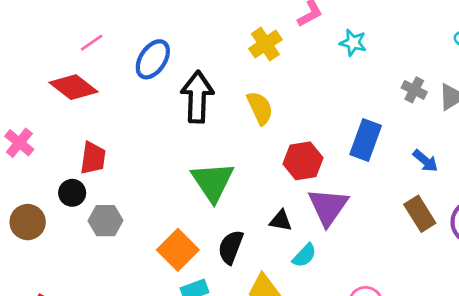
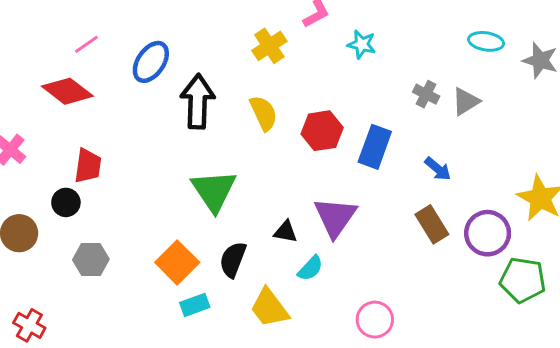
red hexagon: (303, 161) -> (322, 131), moved
gray hexagon: (106, 221) -> (91, 260), moved

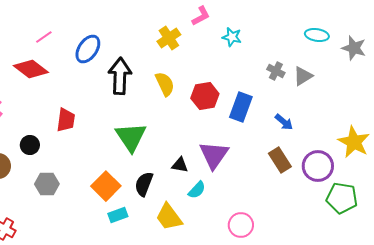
red trapezoid: (88, 166) -> (66, 120), moved

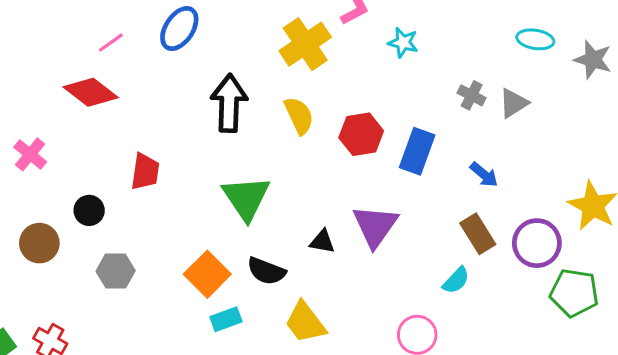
yellow cross: (169, 38) -> (305, 44), size x1.4
blue ellipse: (88, 49) -> (179, 29), moved
black semicircle: (144, 184) -> (266, 271), turned -90
cyan semicircle: (197, 190) -> (456, 280), moved

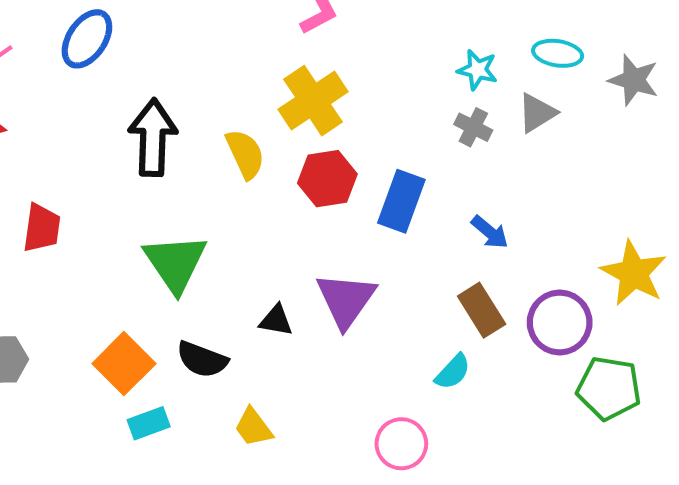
cyan star: (403, 43) -> (477, 70), moved
yellow cross: (305, 44) -> (313, 101), moved
gray triangle: (514, 103) -> (537, 113), moved
yellow trapezoid: (305, 322) -> (253, 427), size x0.7

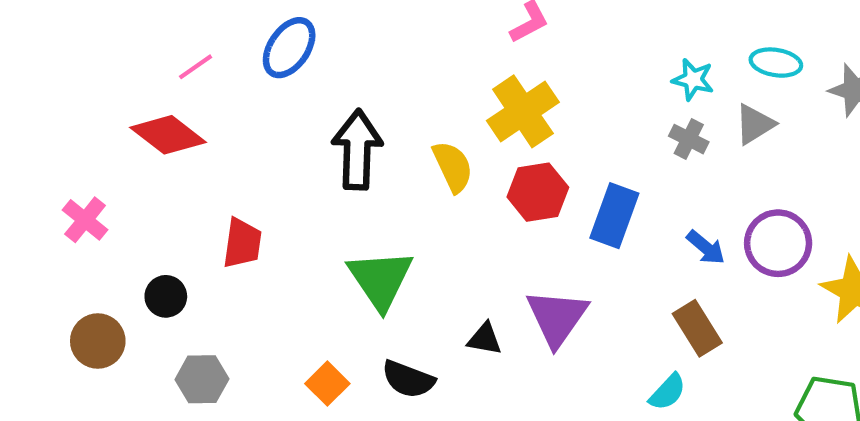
purple circle: (560, 323) -> (778, 243), moved
orange square: (124, 364) -> (327, 384), size x0.7

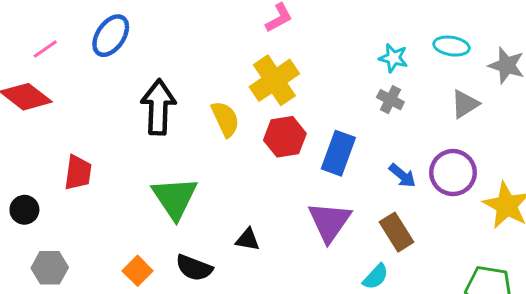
gray triangle: (755, 124) -> (465, 104), moved
purple triangle: (557, 318) -> (329, 222), moved

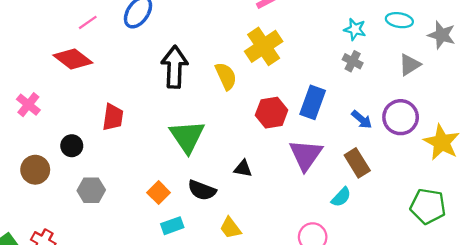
red hexagon: (285, 137) -> (272, 113), moved

